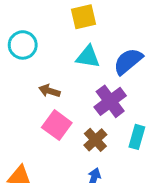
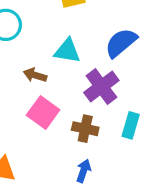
cyan triangle: (88, 57) -> (67, 51), moved
brown cross: (95, 140) -> (85, 129), turned -35

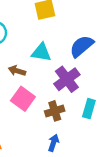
brown cross: (85, 129) -> (55, 111), turned -30

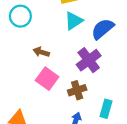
cyan triangle: (41, 52) -> (74, 21), moved, turned -42
cyan rectangle: (89, 109) -> (106, 109), moved

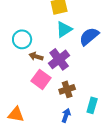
cyan circle: (20, 16) -> (22, 39), moved
purple cross: (89, 60) -> (59, 59), moved

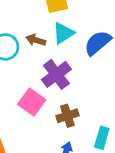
brown arrow: (36, 56) -> (36, 40), moved

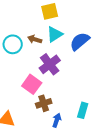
brown cross: (67, 116) -> (44, 103), moved

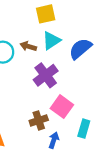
pink square: (32, 84) -> (62, 107), moved

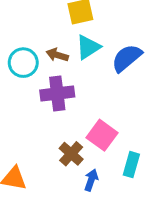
purple cross: (46, 75) -> (57, 93), moved, turned 30
brown cross: (39, 120) -> (71, 154), turned -30

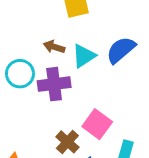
cyan triangle: (88, 47) -> (84, 56), moved
cyan circle: (23, 63) -> (20, 74), moved

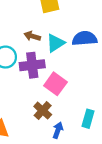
blue semicircle: (121, 50) -> (85, 38), turned 35
pink square: (97, 124) -> (55, 84), moved

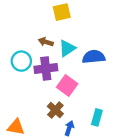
blue semicircle: (85, 38) -> (94, 57), moved

